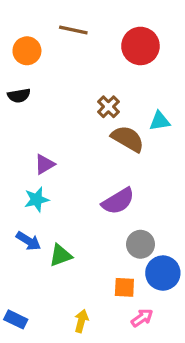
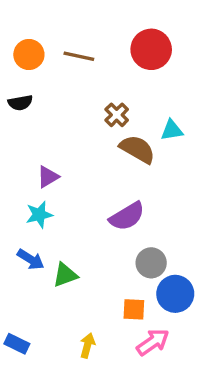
brown line: (73, 30) -> (79, 56), moved
pink arrow: (142, 318) -> (153, 342), size x1.4

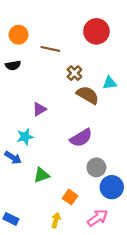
brown line: (79, 56) -> (50, 49), moved
purple triangle: (48, 177) -> (39, 109), moved
blue arrow: (31, 259) -> (13, 158), moved
orange square: (134, 309) -> (70, 197), moved, turned 32

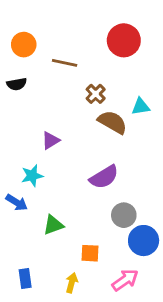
orange square: (70, 197) -> (90, 253), turned -32
blue rectangle: (11, 219) -> (25, 279), moved, turned 56

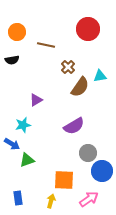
brown semicircle: (113, 122) -> (80, 87), turned 95
green triangle: (53, 225) -> (27, 160), moved
orange square: (90, 253) -> (64, 180), size x1.5

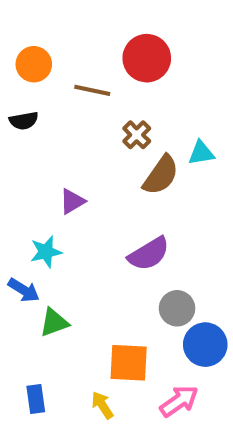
red circle: (88, 29) -> (147, 58), moved
yellow arrow: (51, 201) -> (102, 405), turned -48

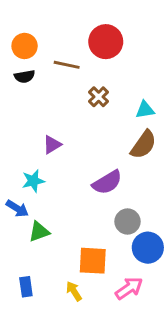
black semicircle: (24, 121) -> (25, 76), moved
brown semicircle: (161, 175) -> (143, 145), moved

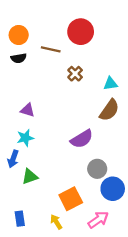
purple triangle: (52, 145) -> (27, 110), moved, turned 48
blue arrow: (17, 208) -> (13, 159), turned 77
orange square: (93, 261) -> (71, 199), turned -30

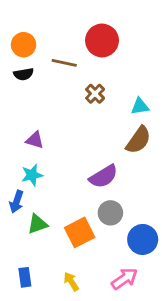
gray circle: (97, 169) -> (110, 213), moved
orange square: (71, 199) -> (80, 232), moved

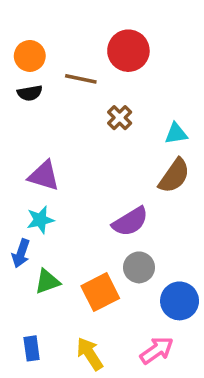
purple triangle: (35, 140) -> (44, 176), size x1.4
yellow arrow: (71, 282) -> (90, 354), size x1.4

